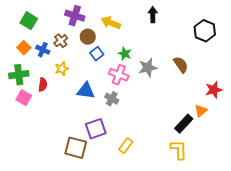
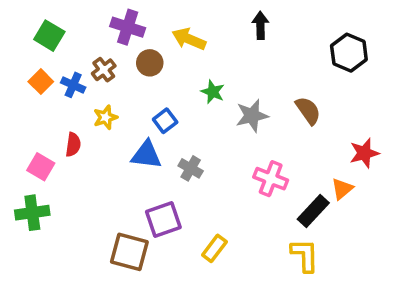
blue square: (97, 54) -> (165, 121), moved
green cross: (19, 75) -> (32, 213), moved
pink cross: (119, 75) -> (271, 179), moved

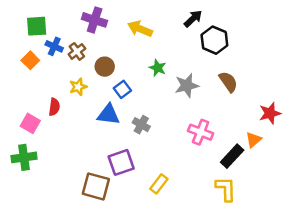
black arrow: (260, 25) -> (193, 19), turned 48
green square: (49, 36) -> (37, 26), turned -35
black hexagon: (349, 53) -> (214, 40), moved
brown circle: (150, 63) -> (105, 67), moved
blue cross: (73, 85) -> (54, 46), moved

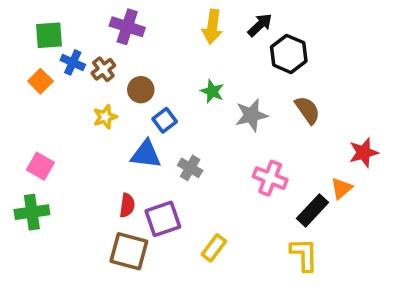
yellow arrow: (140, 29) -> (212, 27), moved, turned -105
red semicircle: (54, 107) -> (127, 205), moved

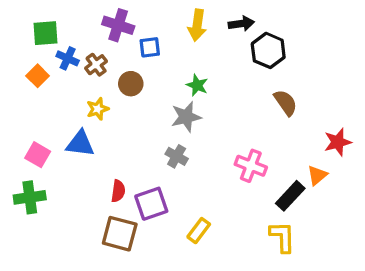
black arrow: (260, 25) -> (241, 24), turned 35
gray star: (251, 115) -> (186, 117), moved
blue square: (165, 120) -> (150, 47), moved, turned 30
blue triangle: (146, 154) -> (80, 144), moved

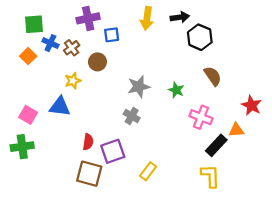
purple cross: (118, 25) -> (88, 18), turned -30
green star: (197, 85) -> (176, 90), moved
red star: (338, 142) -> (252, 105), turned -30
pink cross: (251, 166) -> (201, 117), moved
orange triangle: (317, 175) -> (236, 130), turned 35

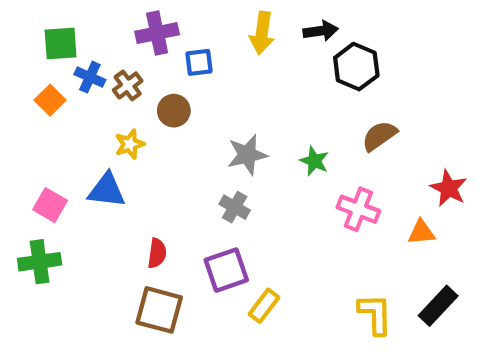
brown semicircle: (213, 76) -> (379, 136), turned -90
black rectangle: (216, 145) -> (438, 306), moved
purple square: (113, 151) -> (226, 270), moved

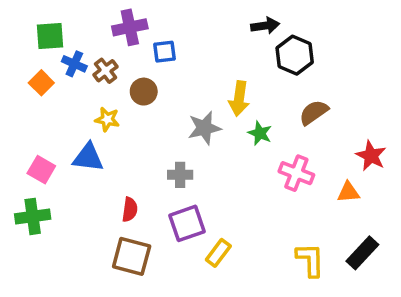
yellow arrow: (262, 33) -> (239, 98), moved
yellow star: (130, 144) -> (107, 119), turned 30
gray cross: (235, 207) -> (180, 175), moved, turned -30

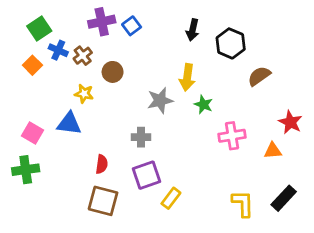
black arrow: (265, 26) -> (193, 30), moved, turned 110
green square: (50, 36) -> (39, 28), turned -30
blue square: (164, 52) -> (132, 26), moved, turned -30
brown semicircle: (314, 112) -> (259, 76), moved
pink cross: (296, 173) -> (232, 136), turned -30

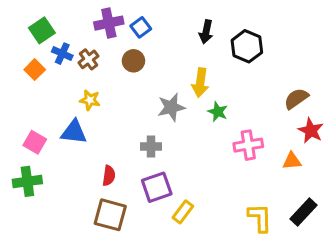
brown circle: (113, 72) -> (133, 61), moved
brown semicircle: (259, 76) -> (296, 99), moved

